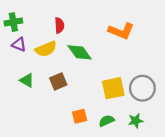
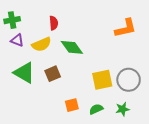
orange L-shape: (121, 31) -> (126, 28), moved, turned -35
green triangle: (27, 80) -> (24, 73), size x1.6

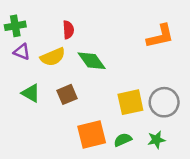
green triangle: (24, 73) -> (31, 93), size x0.7
orange square: (72, 105) -> (92, 135), size x1.6

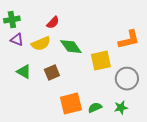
red semicircle: (68, 30) -> (53, 23), turned 48
orange L-shape: (160, 36) -> (129, 40), moved
yellow square: (130, 102) -> (101, 61), moved

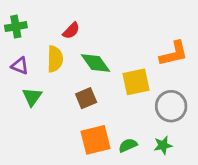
purple triangle: (17, 40) -> (20, 66), moved
yellow semicircle: (41, 44) -> (55, 59), turned -66
green triangle: (24, 72) -> (32, 97), turned 35
brown square: (52, 73) -> (86, 98), moved

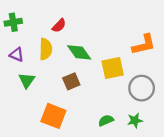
orange square: (95, 140) -> (53, 116), moved, turned 35

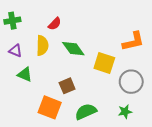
yellow square: (113, 68) -> (104, 63), turned 30
green triangle: (27, 80) -> (25, 74), turned -42
brown square: (71, 81) -> (67, 86), moved
green semicircle: (106, 120) -> (86, 112), moved, size x1.5

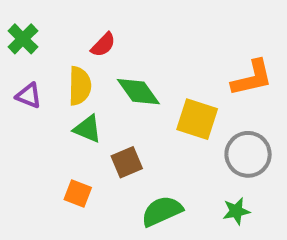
green cross: (12, 21) -> (23, 39), turned -35
green triangle: (25, 74) -> (88, 129), moved
orange square: (50, 107) -> (78, 193), moved, size x0.6

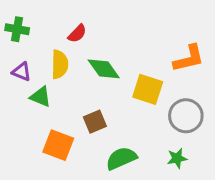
green cross: (23, 39) -> (17, 29), turned -35
green triangle: (88, 129) -> (41, 97), moved
orange square: (78, 193) -> (58, 145), size x1.5

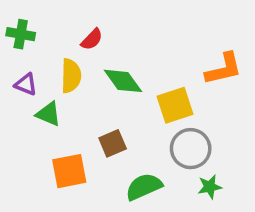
yellow square: (148, 89) -> (175, 105), turned -36
gray circle: (186, 116) -> (191, 149), moved
orange square: (58, 145) -> (69, 171), turned -32

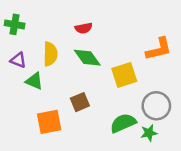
red semicircle: (92, 39) -> (84, 28), moved, turned 35
gray circle: (191, 149) -> (156, 106), moved
green semicircle: (144, 187) -> (123, 123), moved

